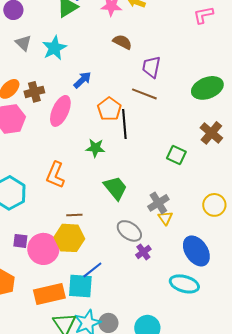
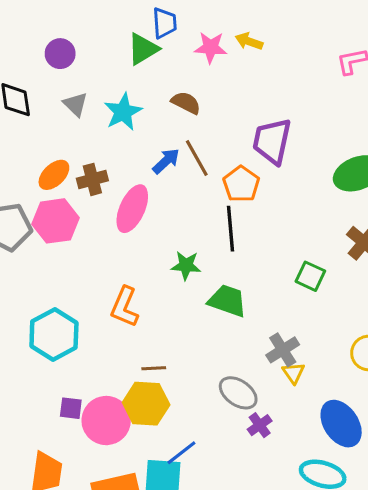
brown semicircle: (122, 42) -> (186, 103), moved
purple trapezoid: (151, 67) -> (272, 141), size x1.4
brown line: (144, 94) -> (197, 158), moved, turned 40
orange pentagon: (109, 109) -> (241, 184), moved
green trapezoid: (115, 188) -> (227, 301), moved, turned -32

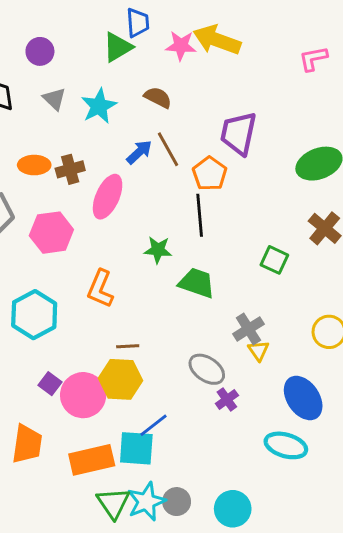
yellow arrow: (249, 41) -> (217, 40), size x1.8
orange ellipse: (54, 175) -> (34, 165), turned 44
pink hexagon: (56, 221) -> (51, 233), moved
purple square: (71, 408) -> (50, 384), turned 30

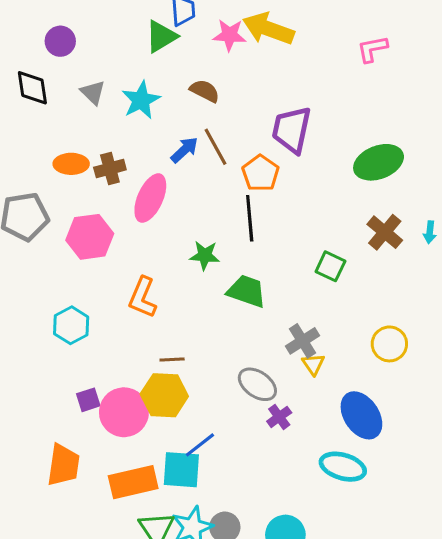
purple circle: (40, 51) -> (60, 41), moved
cyan hexagon: (34, 315) -> (71, 325), size x0.7
purple square: (50, 384) -> (88, 400), turned 35

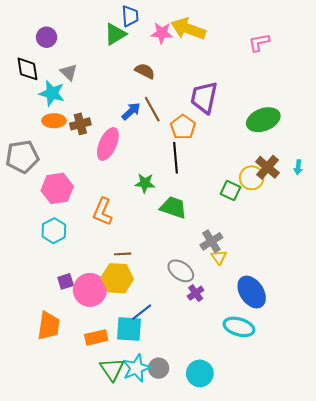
cyan star: (141, 100) -> (52, 93), moved, turned -30
pink hexagon: (90, 237) -> (57, 188), moved
yellow circle: (389, 344) -> (252, 178), moved
orange rectangle: (133, 482) -> (96, 337), size x0.7

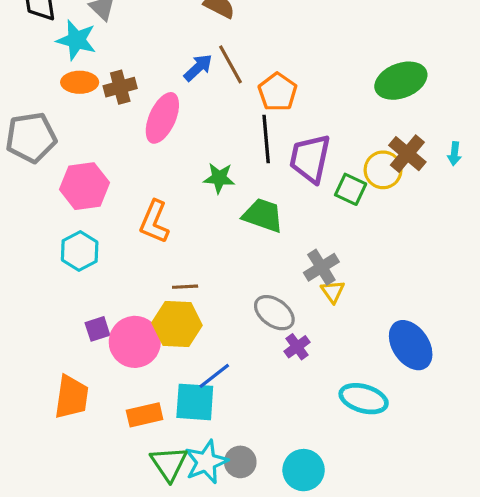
purple trapezoid: (204, 97) -> (310, 159), moved
blue ellipse: (252, 292) -> (411, 345), moved

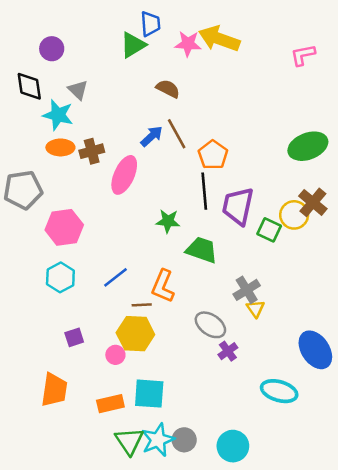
orange L-shape: (154, 222) -> (163, 286), moved
pink circle: (135, 342) -> (115, 355), moved, size x0.5
blue line: (214, 376) -> (115, 277), moved

